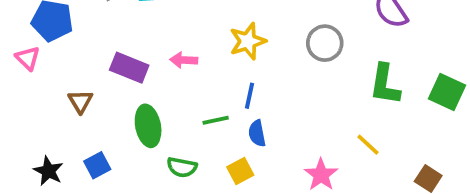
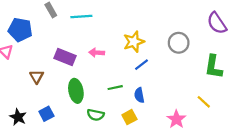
blue line: (250, 96) -> (141, 65), moved, turned 40

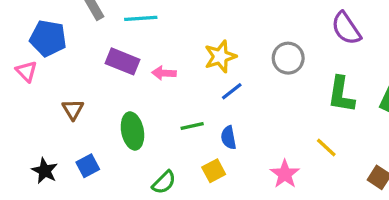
purple rectangle: (65, 57) -> (123, 61), moved
green semicircle: (96, 115) -> (164, 182), moved, turned -56

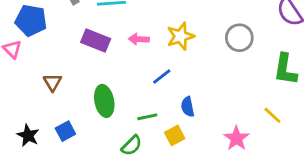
pink arrow: (164, 73) -> (139, 39), moved
blue line: (232, 91) -> (162, 77), moved
green line: (192, 126) -> (147, 117), moved

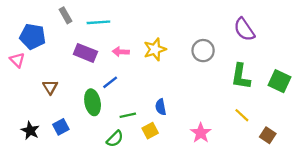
blue line: (162, 77) -> (110, 82), moved
yellow line: (272, 115) -> (242, 115), moved

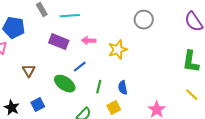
yellow star: (155, 49) -> (118, 50), moved
gray circle: (203, 51) -> (144, 20), moved
green ellipse: (93, 102) -> (65, 84), turned -45
green line: (128, 115) -> (99, 87), moved, turned -64

